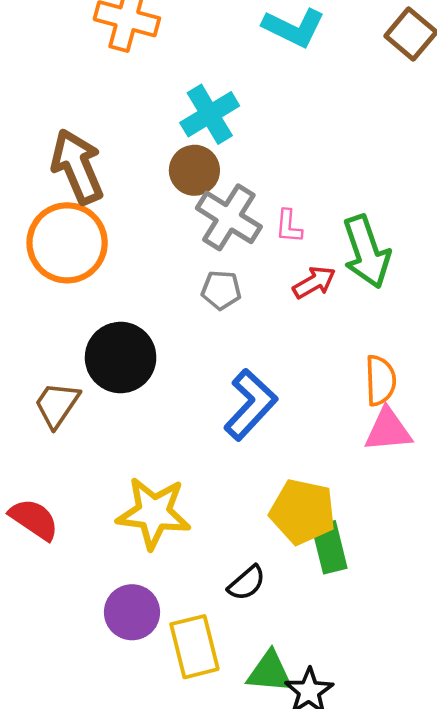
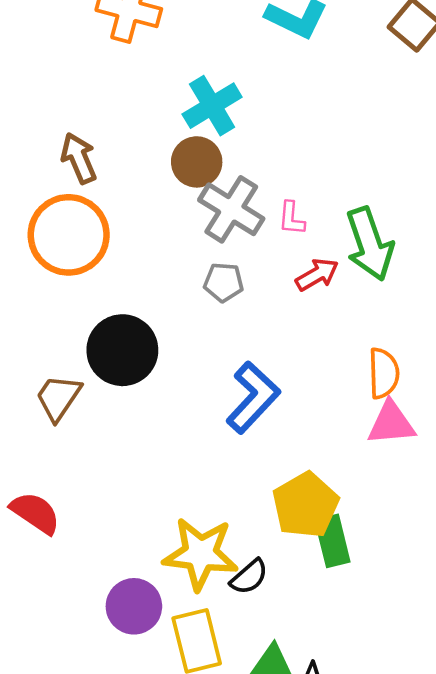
brown arrow: (77, 166) -> (79, 158), size x0.7
yellow pentagon: (303, 512) -> (306, 505), turned 30
yellow star: (154, 513) -> (200, 554), moved

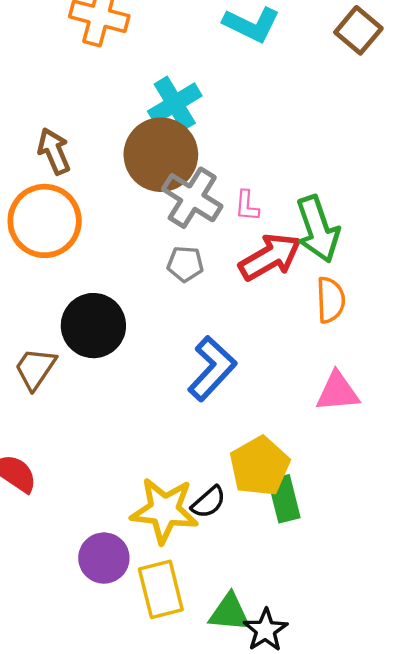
brown circle: (197, 162) -> (161, 155), size x1.6
red arrow: (317, 275) -> (270, 257), size x1.6
orange semicircle: (384, 373) -> (331, 300), moved
black semicircle: (249, 577) -> (209, 502), moved

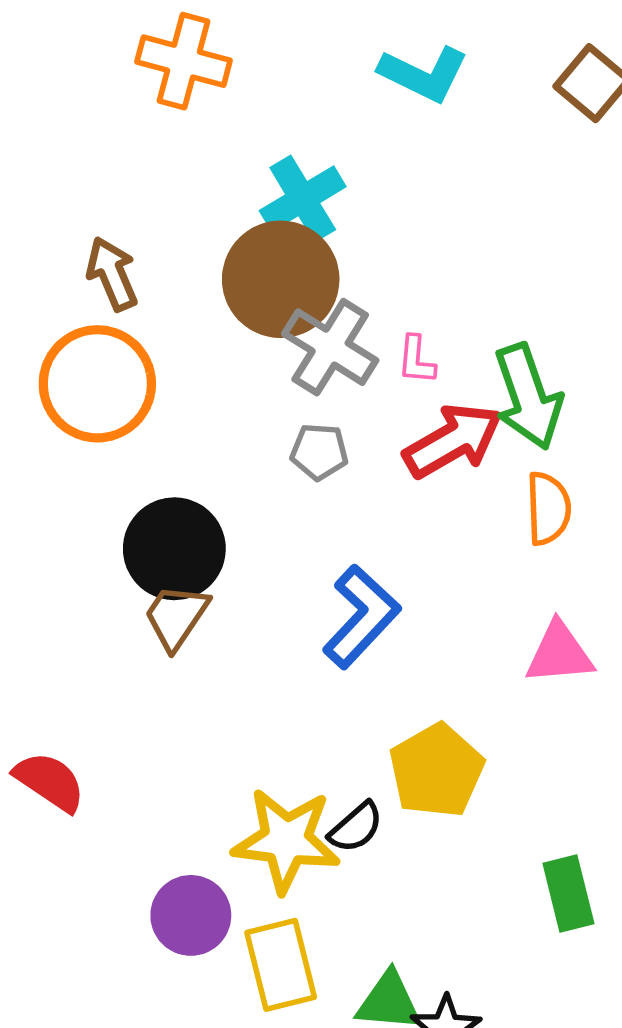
brown trapezoid: (35, 369) -> (176, 617), moved
green rectangle: (284, 499) -> (568, 893), moved

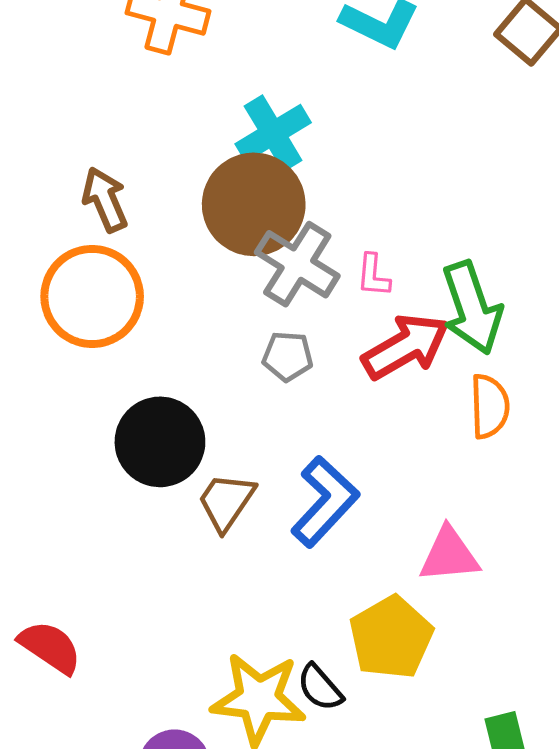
brown trapezoid: (176, 617) -> (226, 502), moved
pink triangle: (559, 653) -> (449, 555), moved
black semicircle: (356, 827) -> (320, 688), turned 90

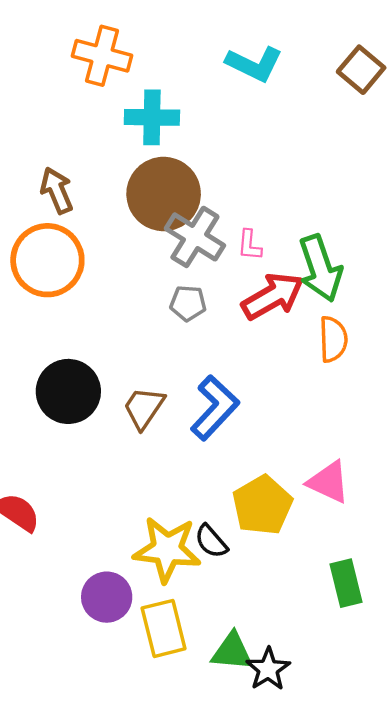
cyan cross: (273, 133) -> (152, 117), moved, turned 32
black circle: (160, 442) -> (68, 391), moved
pink triangle: (449, 555) -> (329, 482), moved, turned 30

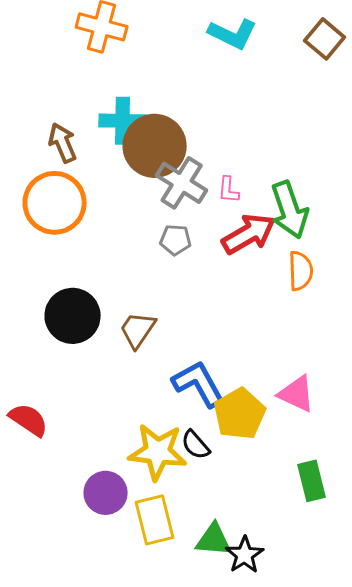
cyan cross: (152, 117) -> (123, 121), moved
blue L-shape: (215, 408) -> (199, 384), moved, turned -72

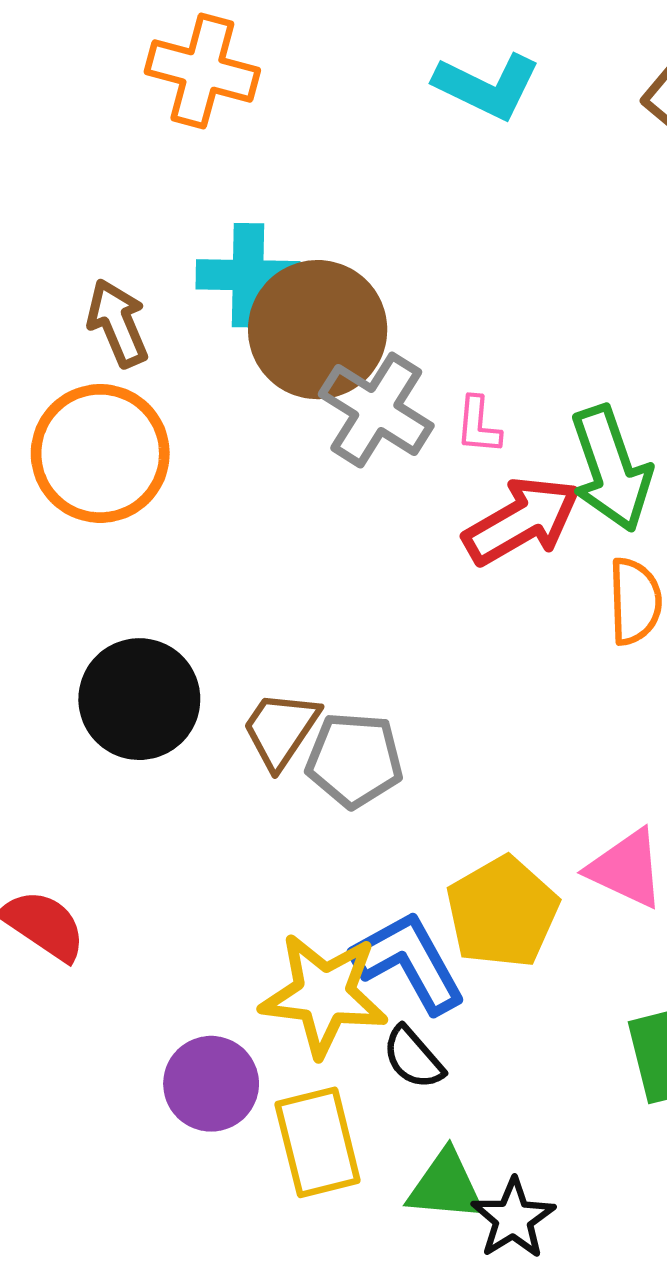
gray pentagon: (176, 240) -> (354, 760), moved, size x1.4
blue L-shape: (199, 384) -> (409, 962), moved
black semicircle: (196, 445) -> (413, 1058), moved

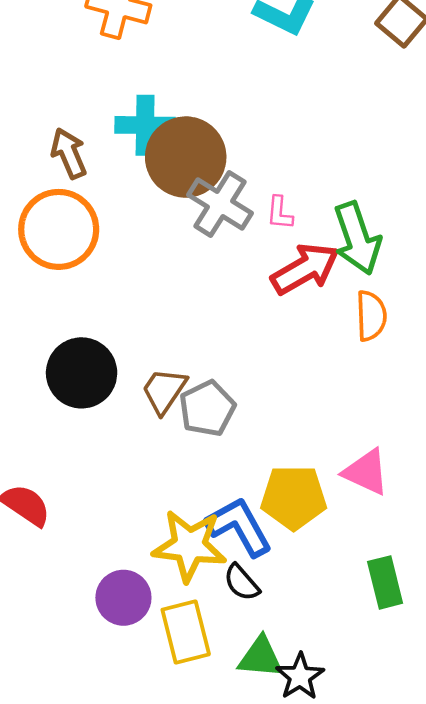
gray pentagon: (354, 760) -> (207, 408), turned -30
yellow pentagon: (502, 912) -> (294, 497), turned 30

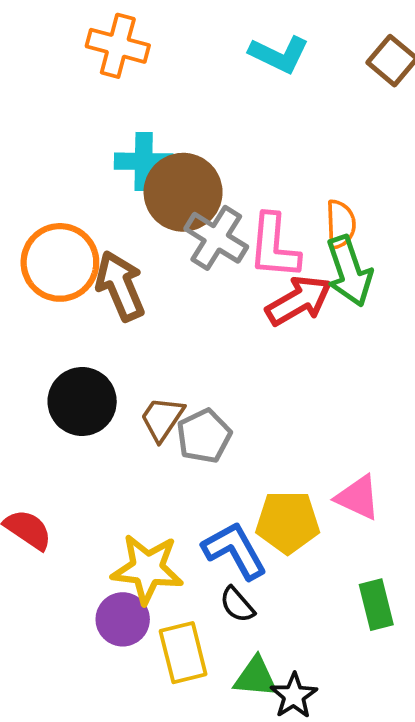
brown arrow: (69, 153) -> (120, 286), moved, size x1.4
pink L-shape: (280, 213) -> (274, 246), size x2.0
orange semicircle: (371, 316) -> (341, 224), moved
yellow star: (189, 546) -> (147, 569), moved

